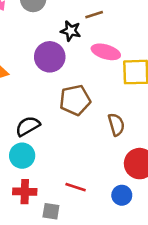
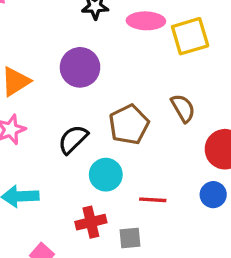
purple circle: (50, 57) -> (80, 67), moved
brown pentagon: (75, 100) -> (129, 125), moved
cyan circle: (22, 156) -> (106, 175), moved

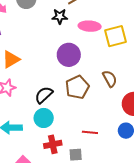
purple circle: (80, 67) -> (69, 55), moved
cyan circle: (106, 175) -> (44, 118), moved

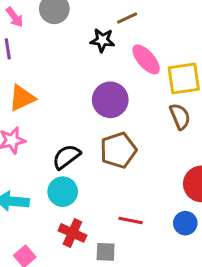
pink ellipse: (90, 26) -> (146, 59), turned 40
brown semicircle: (110, 79) -> (180, 116), moved
red cross: (53, 144) -> (72, 233), turned 30

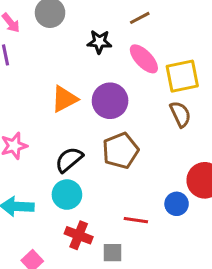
brown line: (127, 18) -> (140, 18), moved
orange triangle: (22, 98) -> (64, 99), moved
blue circle: (185, 223) -> (177, 204), moved

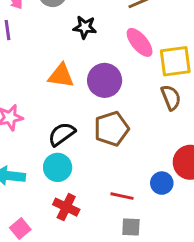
black star: (99, 42) -> (85, 27), moved
orange triangle: (64, 99) -> (61, 76), turned 32
gray square: (112, 253) -> (131, 227), moved

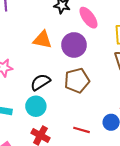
pink ellipse: (140, 42) -> (88, 18), moved

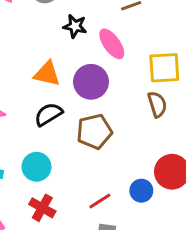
black semicircle: (40, 82) -> (48, 114), moved
red line: (82, 130) -> (100, 201), turned -49

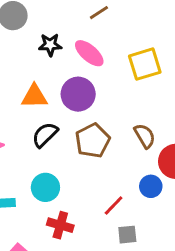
brown semicircle: (157, 104) -> (145, 136), moved

